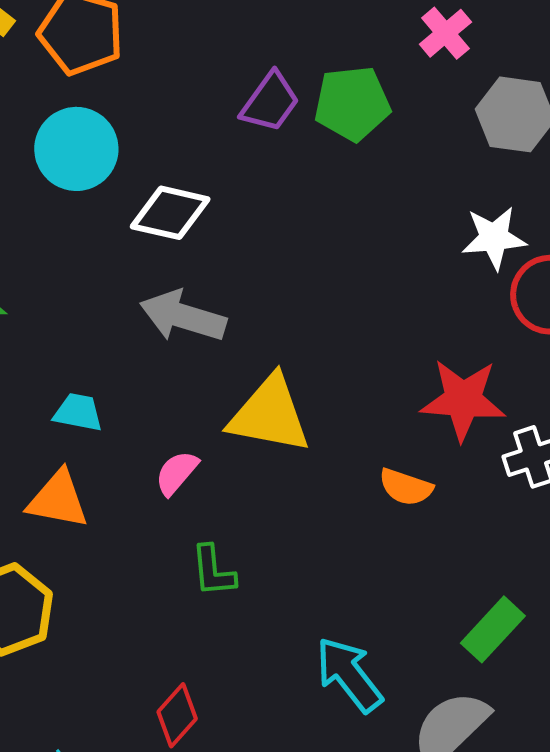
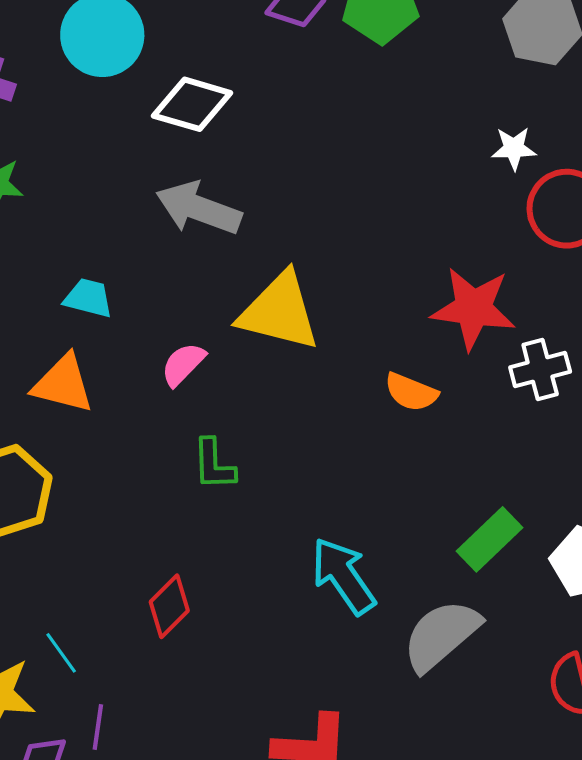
white star: (494, 238) -> (514, 148), size x0.7

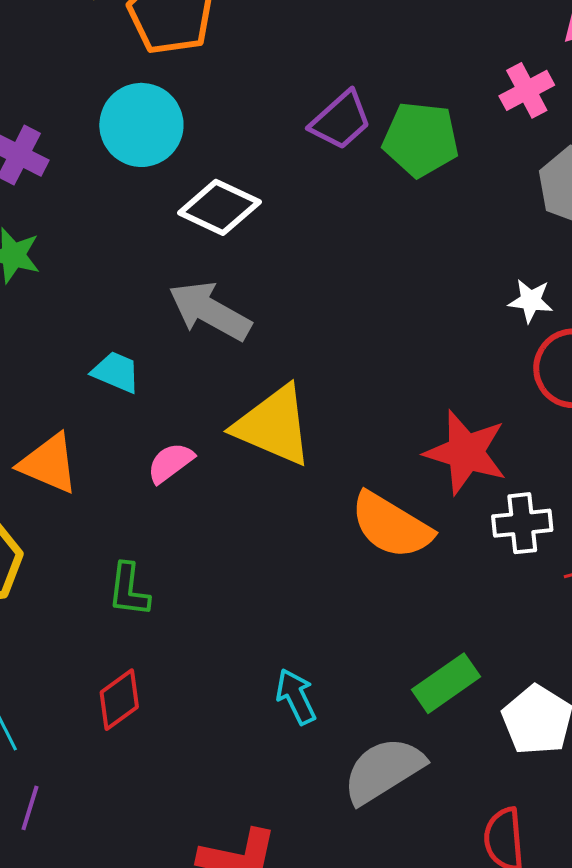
cyan trapezoid: (88, 298) -> (116, 372), moved
orange semicircle: (411, 392) -> (391, 525), size x1.6
green L-shape: (214, 464) -> (129, 590), moved
cyan arrow: (343, 576) -> (296, 697), size x0.7

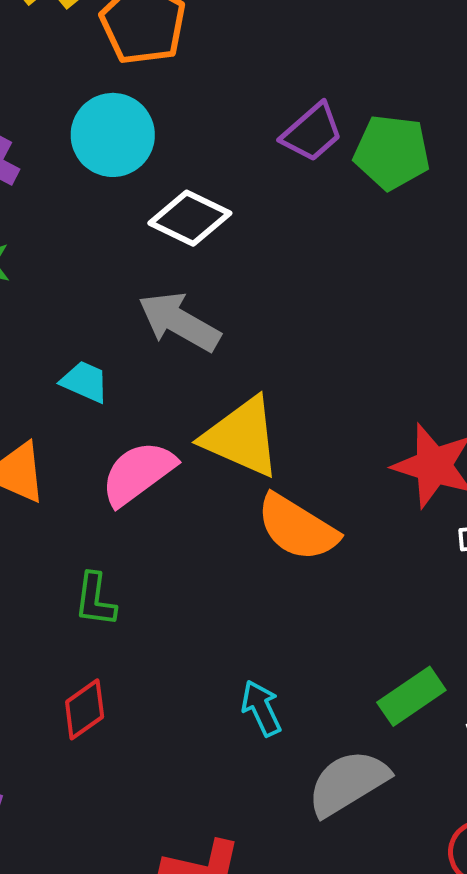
pink semicircle: (170, 463) -> (138, 473), size x1.6
orange semicircle: (391, 525) -> (297, 528), moved

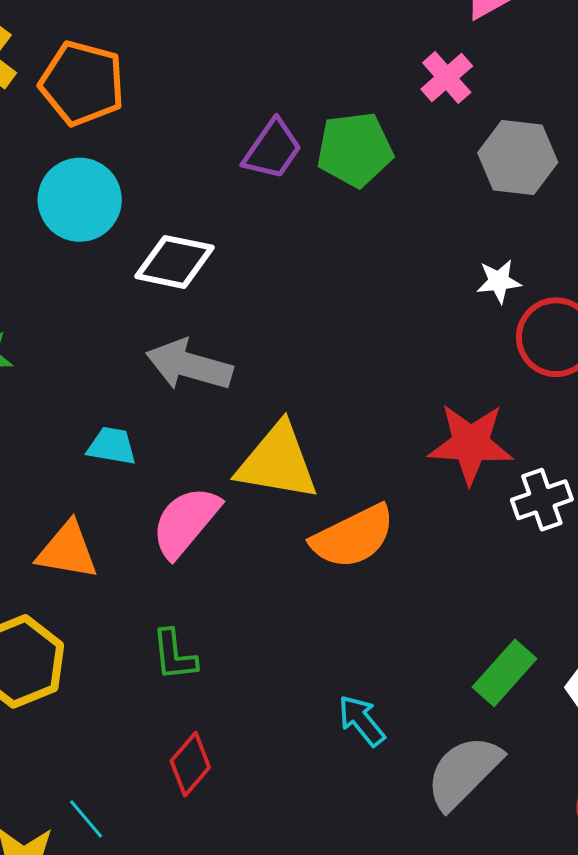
orange semicircle: (297, 528) -> (353, 537), turned -44

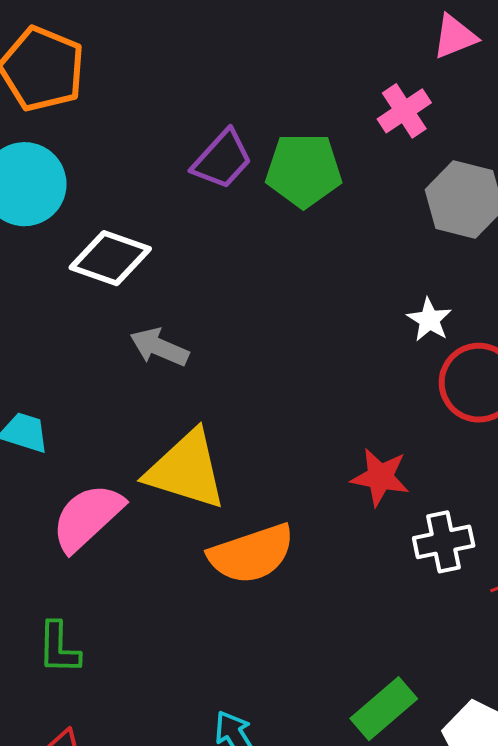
white star: (499, 281) -> (429, 320), turned 30
gray arrow: (189, 365) -> (159, 347), moved, size x0.7
red star: (471, 444) -> (380, 477), size x0.7

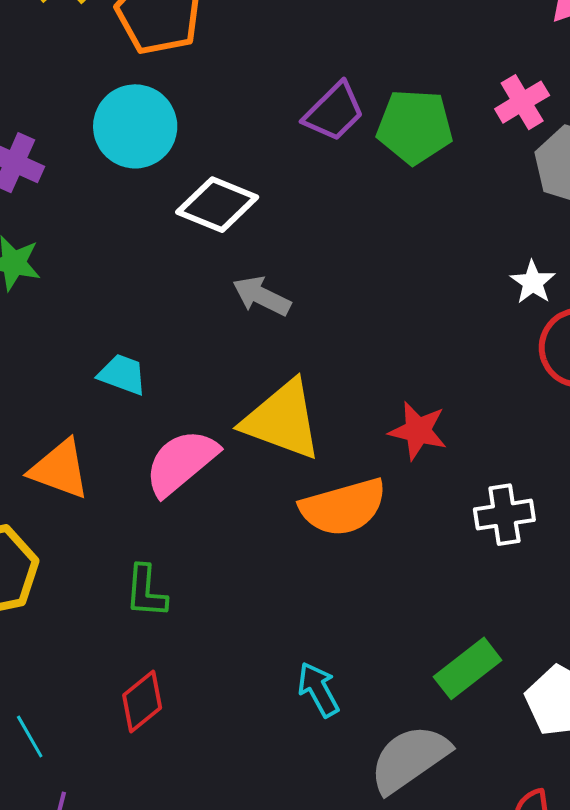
pink cross: (404, 111) -> (522, 102), moved
red star: (380, 477) -> (418, 431), moved
white cross: (444, 542) -> (504, 515), moved

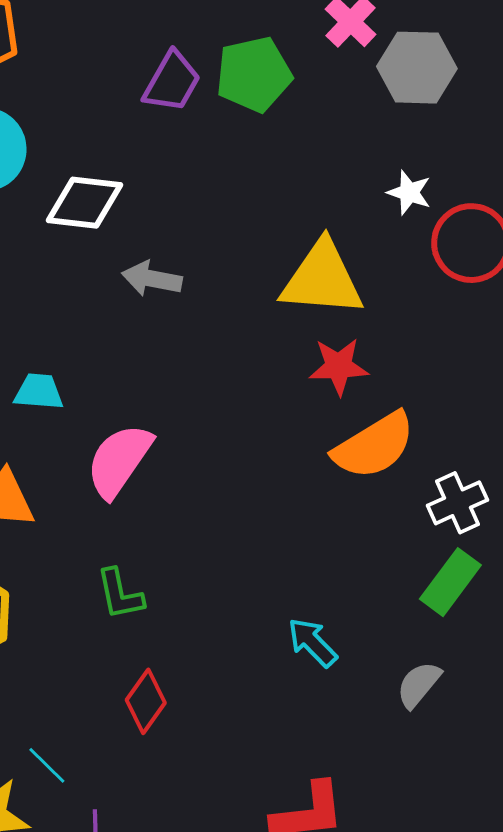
yellow triangle: (282, 420) -> (322, 279), moved
orange semicircle: (343, 507) -> (374, 446), moved
white cross: (504, 515) -> (458, 503), moved
gray semicircle: (409, 759) -> (419, 685), size x0.6

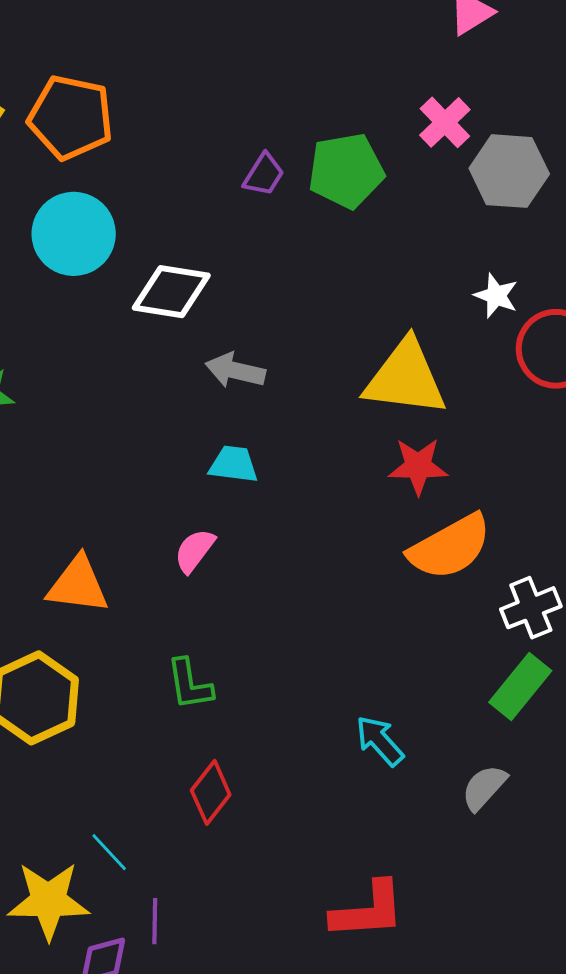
purple trapezoid: (172, 82) -> (264, 175), size x0.7
cyan trapezoid: (39, 392) -> (233, 464), moved
pink semicircle: (119, 460) -> (195, 551), size x0.6

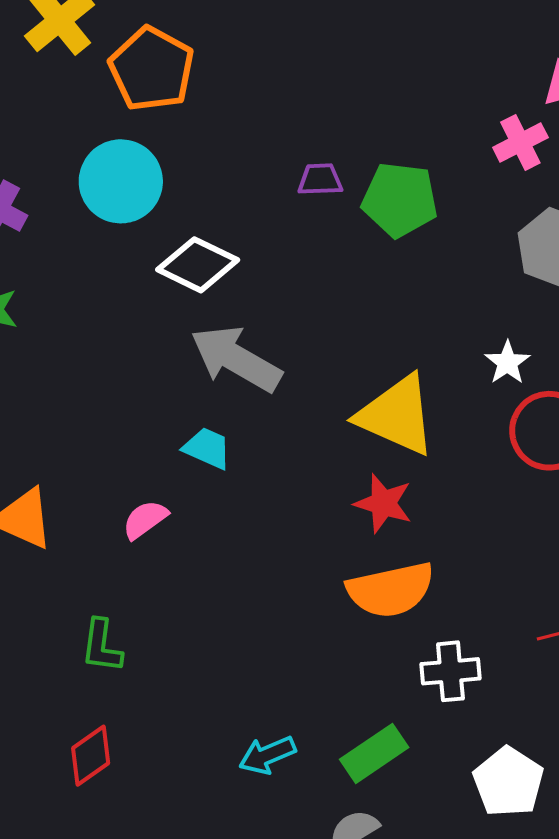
pink cross: (445, 122) -> (520, 142), moved
purple trapezoid: (264, 175) -> (320, 180), turned -141
gray arrow: (235, 370) -> (236, 359), size x1.6
green rectangle: (520, 686) -> (374, 753), moved
cyan arrow: (380, 741) -> (267, 755), turned -88

